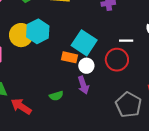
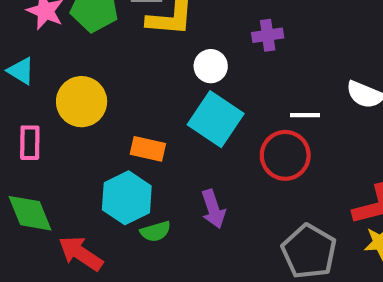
cyan hexagon: (38, 31) -> (127, 198), moved
orange rectangle: (69, 57) -> (148, 149), moved
white circle: (86, 66) -> (211, 66), moved

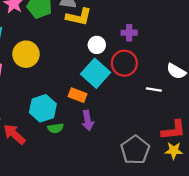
white line: (305, 115) -> (154, 89), moved
orange rectangle: (148, 149) -> (77, 95), moved
red circle: (285, 155) -> (124, 63), moved

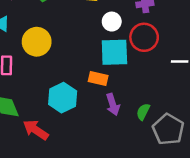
cyan square: (95, 73) -> (114, 52), turned -36
green semicircle: (56, 128) -> (143, 112), moved, turned 133

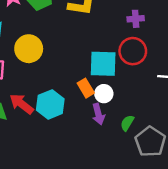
white circle: (112, 22) -> (104, 94), moved
orange rectangle: (98, 78) -> (86, 88), turned 42
red arrow: (36, 130) -> (22, 104), moved

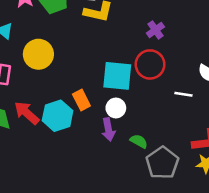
purple cross: (136, 19) -> (155, 30), turned -35
orange rectangle: (86, 88) -> (81, 100), moved
green semicircle: (127, 123) -> (139, 141), turned 84

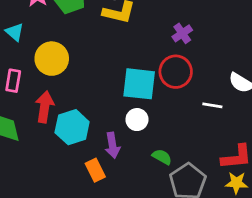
orange rectangle: (81, 100) -> (95, 170), moved
red arrow: (27, 113) -> (45, 107), moved, turned 56
purple arrow: (108, 130) -> (113, 145), moved

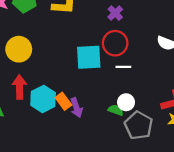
white line: (212, 105) -> (123, 67), moved
white circle: (137, 120) -> (126, 102), moved
orange rectangle: (95, 170) -> (63, 101), moved

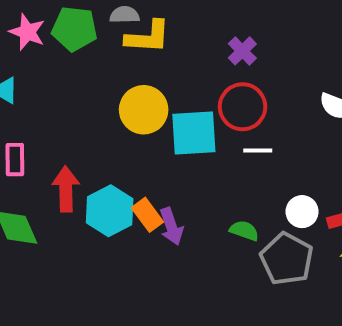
yellow circle: (19, 49) -> (144, 110), moved
white circle: (126, 102) -> (302, 212), moved

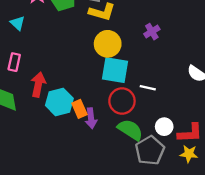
red circle: (243, 107) -> (122, 101), moved
yellow circle: (144, 110) -> (108, 44), moved
green semicircle: (244, 231) -> (130, 130), size x1.6

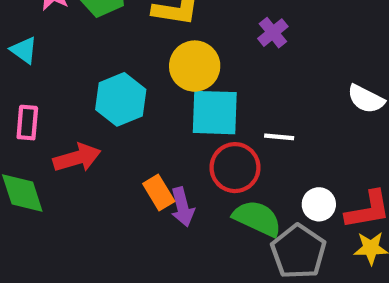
red arrow: (38, 85) -> (77, 158), turned 70
cyan hexagon: (59, 102) -> (121, 99), moved

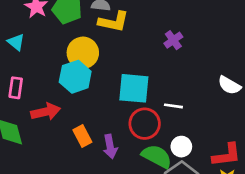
yellow circle: (195, 66) -> (83, 53), moved
orange rectangle: (159, 192) -> (82, 136), moved
white circle: (319, 204) -> (181, 147), moved

